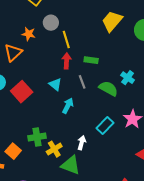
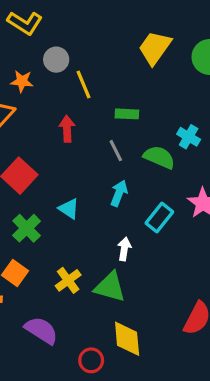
red arrow: (67, 61) -> (67, 129), moved
cyan triangle: (55, 84) -> (69, 209), moved
cyan arrow: (68, 106) -> (119, 193), moved
green cross: (37, 137) -> (27, 228), moved, turned -30
yellow cross: (54, 149) -> (68, 280), moved

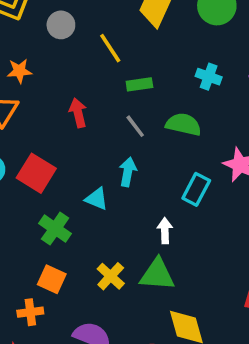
gray circle: (56, 60) -> (61, 25), moved
yellow line: (84, 85) -> (110, 48), moved
cyan cross: (189, 137) -> (209, 77), moved
cyan arrow: (119, 193) -> (128, 172), moved

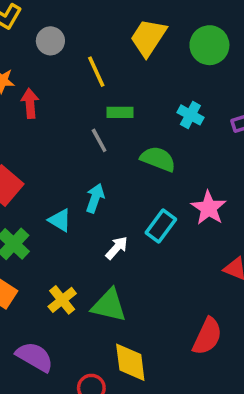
red arrow: (78, 113) -> (30, 103), moved
gray line: (135, 126) -> (99, 140), moved
white arrow: (165, 231) -> (117, 248), moved, turned 35

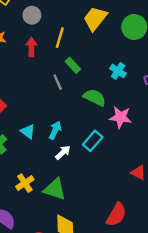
yellow line: (96, 72) -> (60, 38), turned 36
red arrow: (30, 103) -> (31, 47), moved
green rectangle: (120, 112) -> (73, 65), turned 42
cyan arrow: (95, 198) -> (55, 130), moved
pink star: (209, 208) -> (120, 117), moved, turned -30

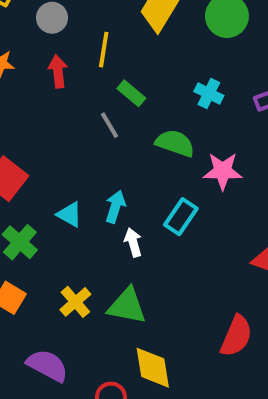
white arrow: (63, 152) -> (133, 242), turned -56

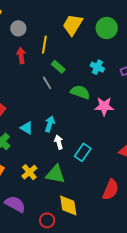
cyan rectangle: (181, 217) -> (83, 152), moved

